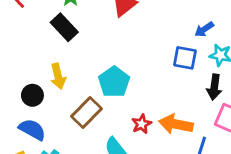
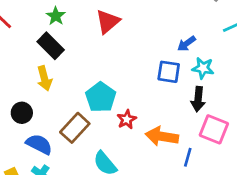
yellow arrow: (58, 76) -> (44, 78), moved
red star: (142, 124) -> (127, 119), moved
blue semicircle: (32, 130) -> (39, 144), moved

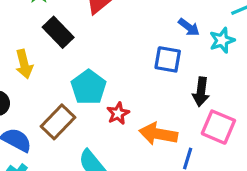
blue arrow: (186, 44) -> (189, 27), turned -108
black rectangle: (51, 46) -> (58, 32), moved
cyan star: (203, 68) -> (222, 40), moved, turned -30

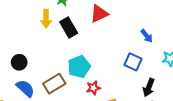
blue arrow: (189, 27) -> (147, 36), moved
yellow arrow: (24, 64) -> (46, 19), moved

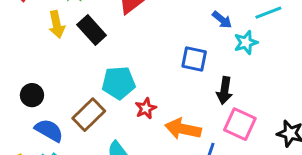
blue arrow: (147, 36) -> (222, 20), moved
cyan pentagon: (79, 67) -> (119, 83), turned 30

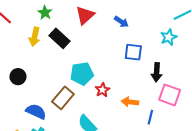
blue arrow: (222, 20) -> (121, 22), moved
yellow arrow: (57, 24) -> (35, 37), turned 30
black circle: (32, 95) -> (18, 77), moved
orange arrow: (183, 129) -> (130, 102), size x0.7

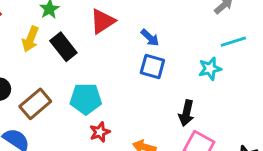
blue square: (133, 52) -> (152, 66), moved
red star: (102, 90) -> (100, 132), moved
brown rectangle: (63, 98) -> (35, 104), moved

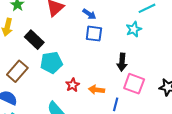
black rectangle: (63, 47) -> (34, 40), moved
red star: (100, 132) -> (73, 85), moved

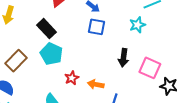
black rectangle: (34, 40) -> (46, 29), moved
cyan pentagon: (51, 63) -> (51, 54), turned 30
pink square: (134, 84) -> (150, 68), moved

